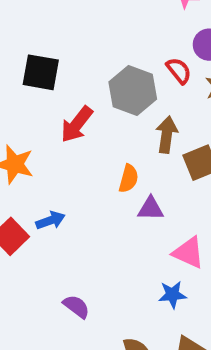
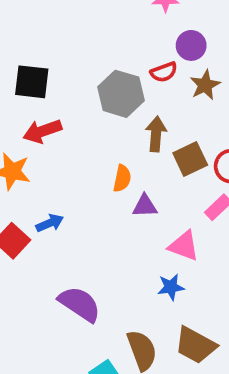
red semicircle: (179, 71) -> (164, 72), turned 112
red arrow: (77, 124) -> (42, 131), moved, turned 36
purple semicircle: (76, 306) -> (80, 304), size x1.6

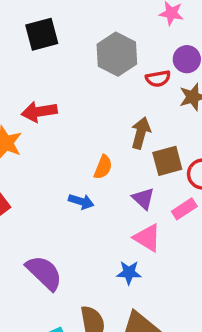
black square: (32, 82) -> (42, 34), moved, turned -32
gray hexagon: (121, 94) -> (117, 54), moved
purple triangle: (145, 206) -> (143, 198), moved, turned 35
blue arrow: (50, 223) -> (81, 201), moved, turned 30

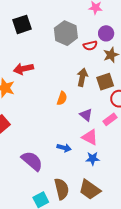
brown square: (167, 161) -> (105, 82), moved
blue arrow: (81, 201) -> (64, 148), moved
blue star: (129, 273) -> (93, 159), moved

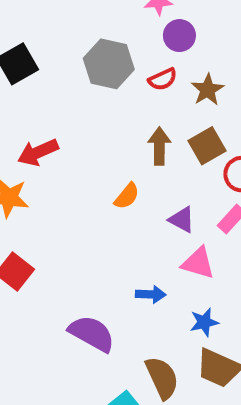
purple circle: (106, 33) -> (179, 36), moved
orange semicircle: (62, 98) -> (127, 196), turned 32
blue star: (93, 159) -> (204, 322), moved

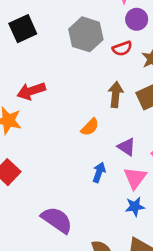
pink triangle: (198, 263) -> (135, 178), turned 45
blue arrow: (151, 294) -> (99, 172), moved, turned -78
blue star: (204, 322) -> (135, 207), moved

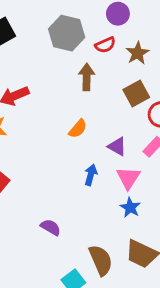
brown arrow: (116, 94) -> (87, 77), moved
blue star: (135, 207) -> (130, 207), turned -30
purple semicircle: (57, 220) -> (51, 227), size x0.6

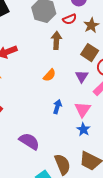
brown square: (136, 94) -> (90, 53), turned -30
purple triangle: (117, 146) -> (82, 76), moved, turned 32
purple semicircle: (51, 227) -> (29, 141), size x1.5

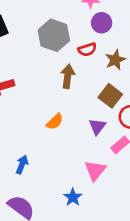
blue arrow: (57, 107) -> (22, 165), moved
blue star: (83, 129) -> (73, 197), moved

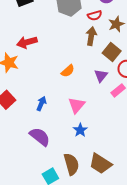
brown arrow: (68, 76) -> (91, 36), moved
pink triangle: (95, 170) -> (77, 105), moved

